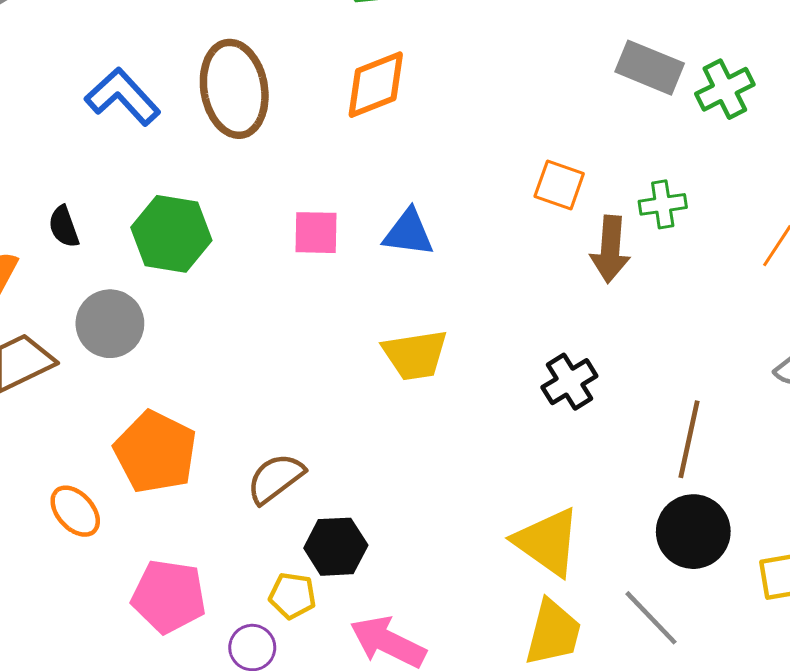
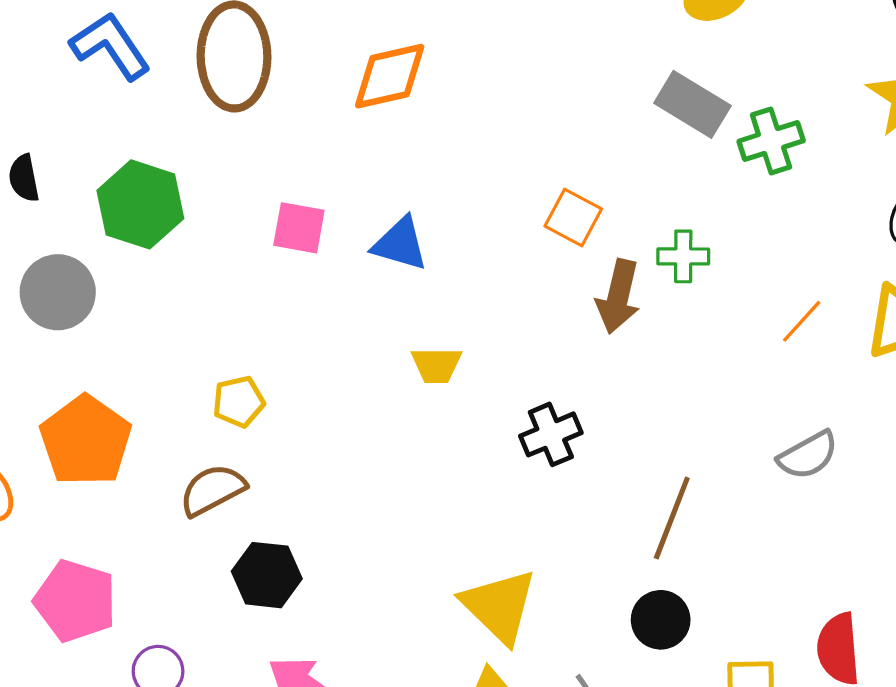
yellow trapezoid: (415, 355) -> (436, 365), moved, size x0.7
black circle: (693, 532) -> (661, 620), size x0.7
yellow pentagon: (292, 596) -> (239, 402), moved, turned -30

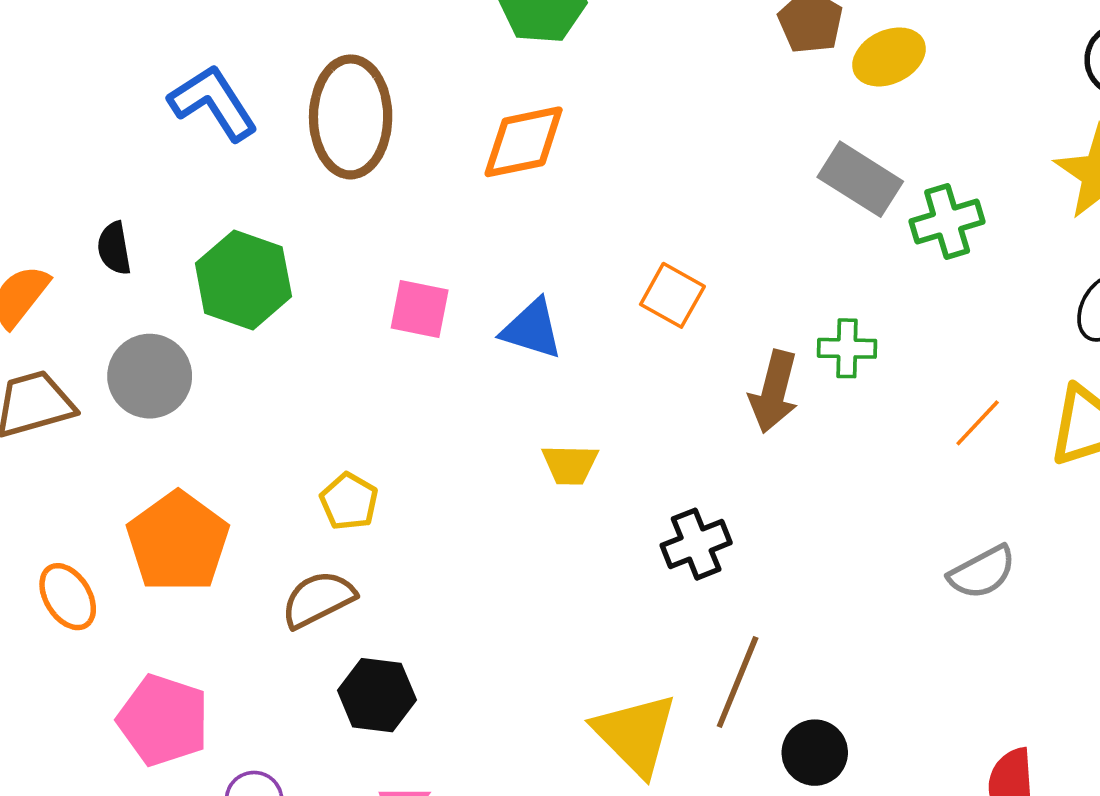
orange square: (573, 218) -> (672, 295), moved
yellow pentagon: (239, 402) -> (349, 501), turned -30
brown line: (672, 518) -> (738, 682), moved

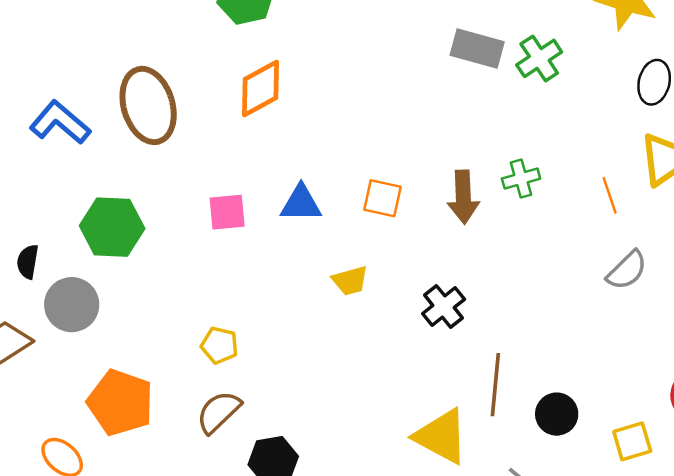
black semicircle: (114, 248) -> (28, 262), moved, turned 36
orange square: (672, 295) -> (382, 198), moved
green cross: (847, 348) -> (521, 179), moved
orange line: (978, 423) -> (610, 195), moved, turned -45

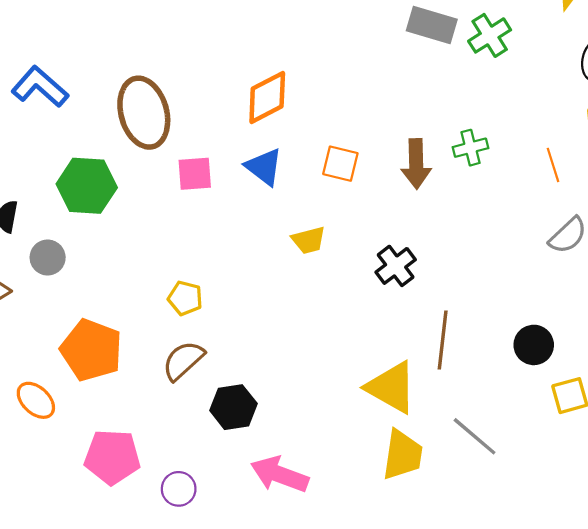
orange diamond: (261, 88) -> (267, 98), moved
brown ellipse: (148, 105) -> (144, 113), moved
blue triangle: (301, 203) -> (264, 167), turned 36
gray circle: (72, 305) -> (48, 258), size x0.7
black circle: (557, 414) -> (534, 345), moved

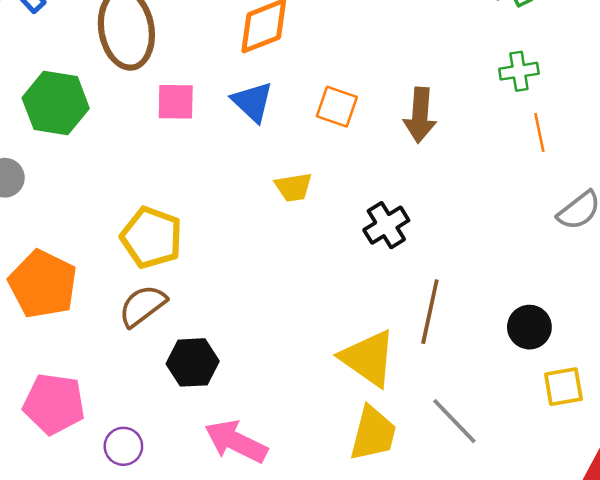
green cross: (470, 148) -> (519, 71), moved
orange line: (553, 165) -> (539, 132), moved
yellow pentagon: (185, 298) -> (152, 237), size x1.6

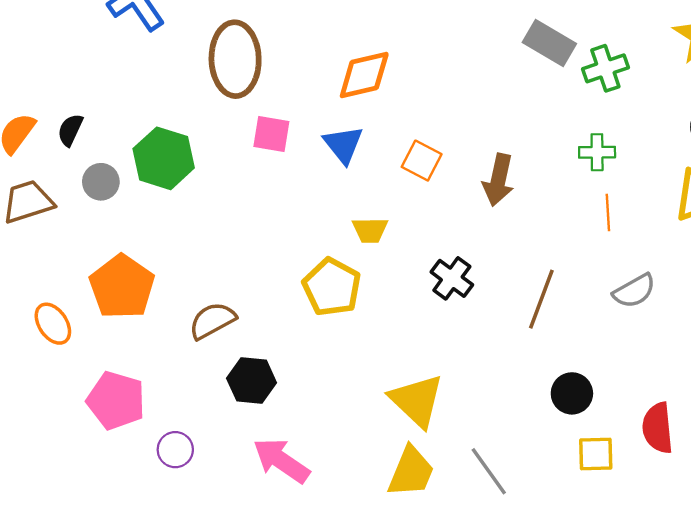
green hexagon: (56, 103) -> (164, 158), moved
black cross: (386, 225) -> (452, 278), turned -30
yellow pentagon: (152, 237) -> (332, 287), moved
brown line: (430, 312) -> (541, 299), moved

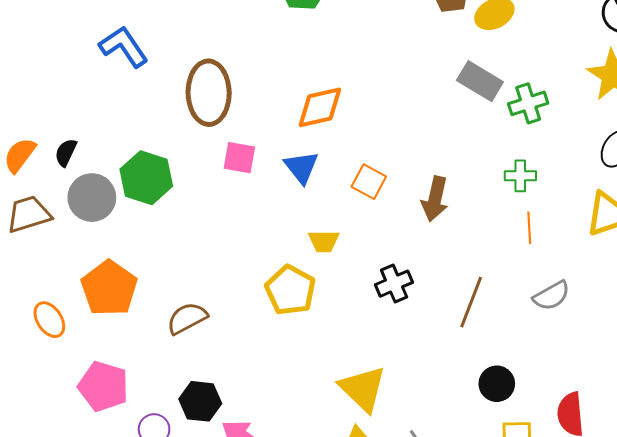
gray circle: (101, 182) -> (92, 198), size x1.5
black cross: (452, 278) -> (394, 284), turned 30
black hexagon: (252, 381) -> (200, 401), moved

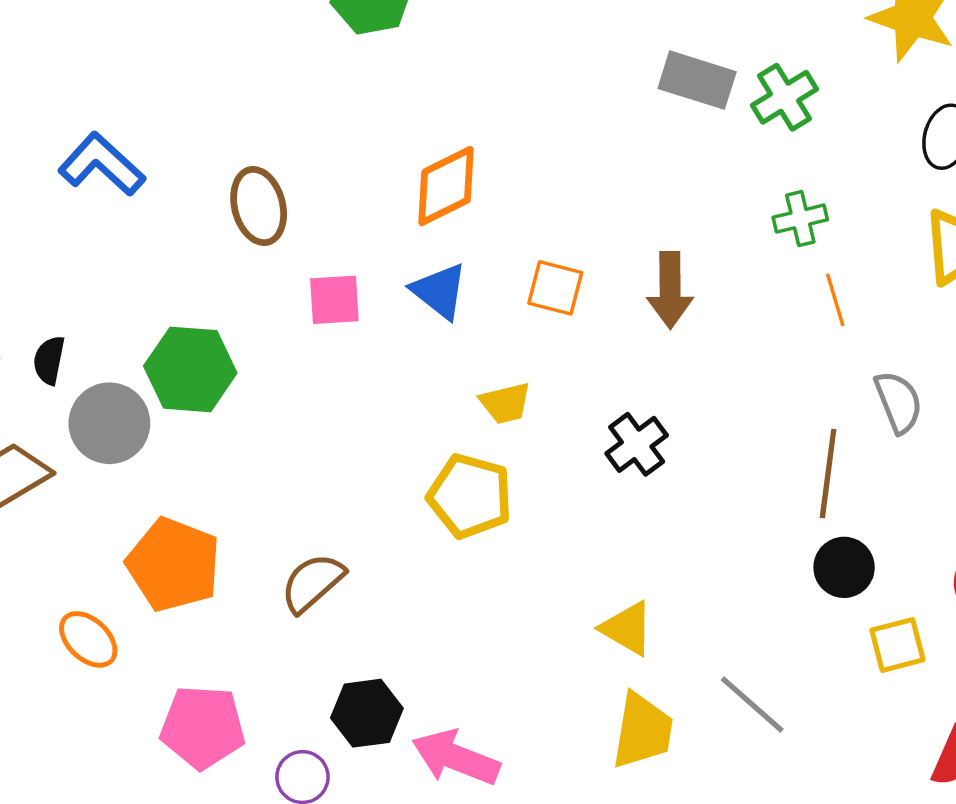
brown ellipse: (209, 93) -> (259, 206), size x0.7
gray semicircle: (551, 296) -> (898, 402), turned -69
brown line: (471, 302) -> (828, 473), moved
yellow triangle: (363, 389) -> (627, 628), size x0.7

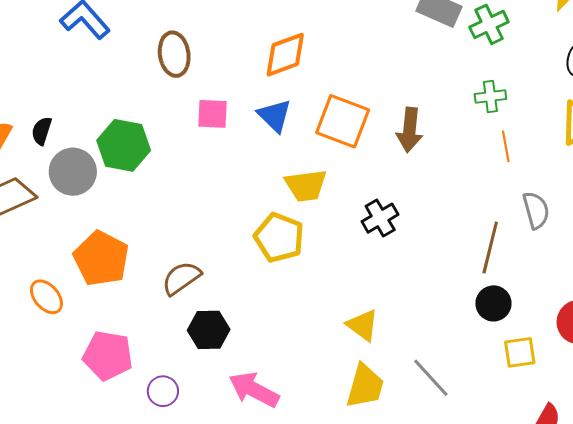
orange square: (555, 288) -> (343, 121), size x1.6
yellow trapezoid: (505, 403) -> (306, 185), size x1.4
black hexagon: (367, 713) -> (209, 330), moved

